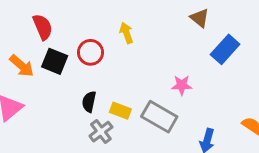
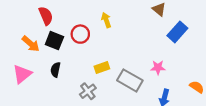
pink star: (182, 85) -> (158, 68), moved
black semicircle: (89, 102) -> (56, 70), moved
yellow rectangle: (120, 111) -> (102, 68), moved, turned -40

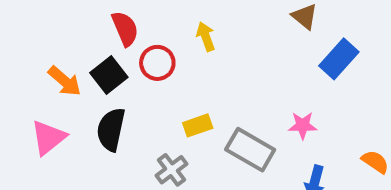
red semicircle: (46, 16) -> (125, 29), moved
black square: (54, 41) -> (109, 75), turned 30
black semicircle: (56, 70) -> (111, 129), size x1.5

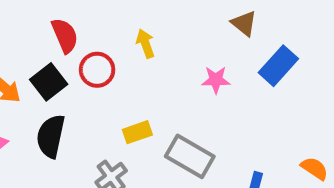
pink star: (303, 125) -> (216, 80), moved

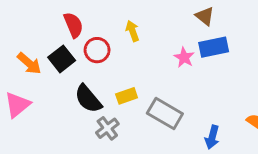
blue rectangle: (278, 66) -> (214, 47), moved, turned 36
pink star: (216, 80) -> (184, 57), turned 30
black semicircle: (51, 136) -> (88, 99), moved, turned -52

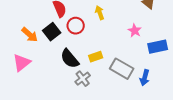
blue rectangle: (214, 47) -> (158, 47), moved
blue arrow: (212, 137) -> (145, 78), moved

